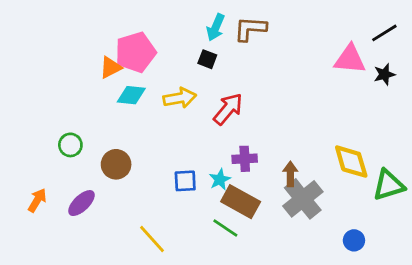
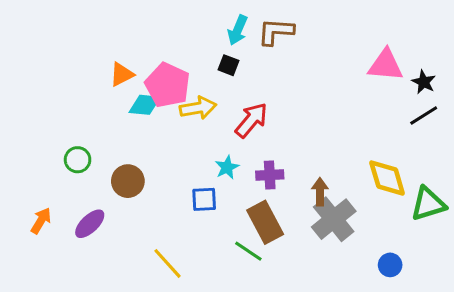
black line: (384, 33) -> (424, 116), moved
pink pentagon: (135, 52) -> (168, 85), moved, turned -30
black star: (384, 74) -> (424, 82), turned -30
cyan star: (220, 180) -> (227, 167), moved
brown rectangle: (241, 202) -> (265, 222), turned 33

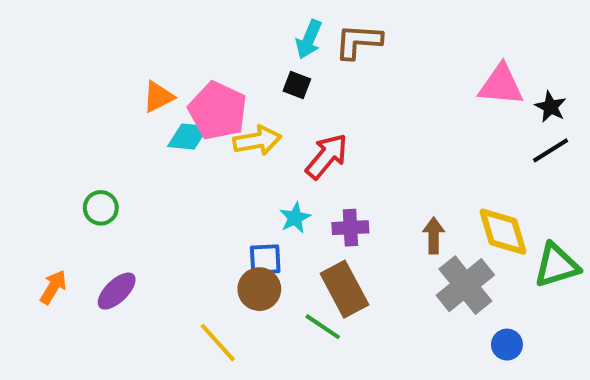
brown circle: (128, 181) -> (259, 289), moved
brown arrow: (320, 192) -> (434, 236), moved
gray cross: (334, 219) -> (465, 285), moved

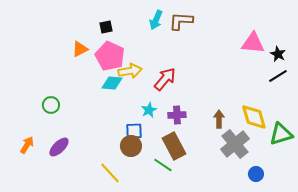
black square: (297, 85) -> (106, 27), moved, turned -32
cyan diamond: (188, 137) -> (112, 83), moved

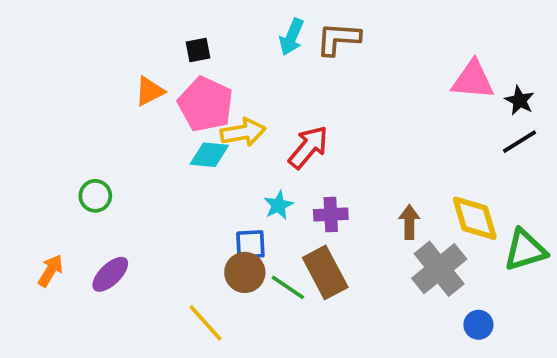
green line: (163, 165) -> (288, 287), moved

